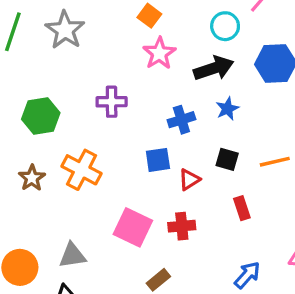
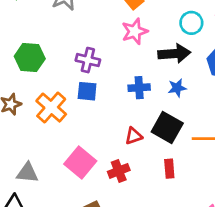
black square: (227, 159) -> (167, 128), size x1.6
blue square: (158, 160) -> (87, 91), moved
red cross: (182, 226) -> (119, 171), turned -30

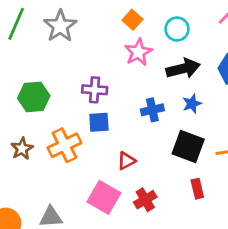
cyan circle: (191, 23) -> (177, 29), moved
orange cross: (51, 108) -> (64, 145), turned 32
red triangle: (134, 136) -> (126, 161), moved

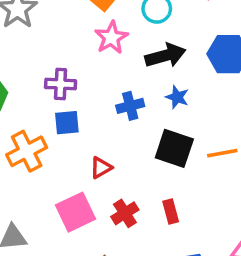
blue star: (192, 104) -> (177, 97), turned -30
red rectangle: (197, 189) -> (171, 212), moved
pink square: (104, 197) -> (75, 212), turned 36

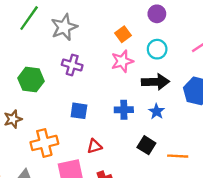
purple cross: (61, 84) -> (72, 65), moved
black square: (174, 148) -> (146, 145), size x0.7
orange cross: (27, 151) -> (44, 143), moved

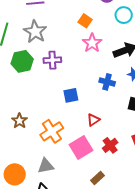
cyan circle: (157, 49) -> (124, 15), moved
green hexagon: (31, 80) -> (22, 61), moved
blue cross: (124, 110) -> (107, 82), turned 35

